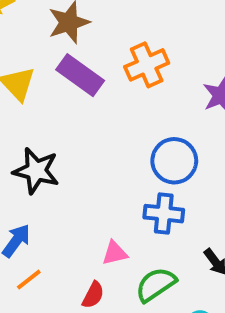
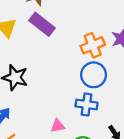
orange cross: (147, 65) -> (93, 45), moved

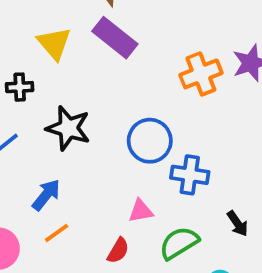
blue circle: (94, 75) -> (150, 141), moved

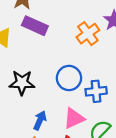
blue arrow: (46, 195) -> (40, 120), moved
pink triangle: (141, 211) -> (74, 118), size x1.5

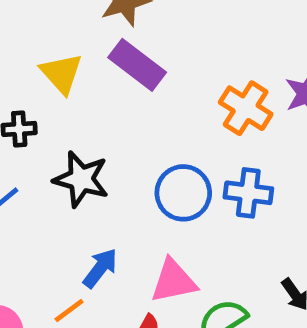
orange cross: (88, 34) -> (246, 108), turned -35
blue cross: (96, 91) -> (248, 193), moved

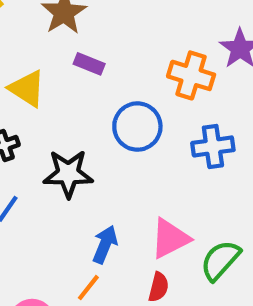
purple rectangle: (137, 65) -> (89, 64), size x0.6
blue circle: (183, 193) -> (137, 127), moved

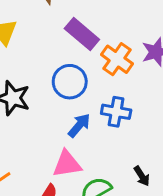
purple rectangle: (89, 64) -> (82, 34), moved, size x1.6
blue arrow: (105, 244) -> (79, 125), moved

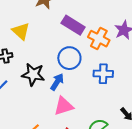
blue arrow: (79, 125) -> (57, 82), moved
pink triangle: (67, 164) -> (64, 106), moved

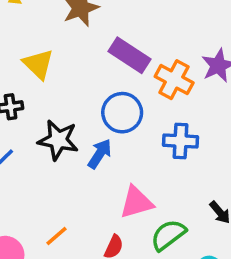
pink triangle: (64, 106) -> (136, 202), moved

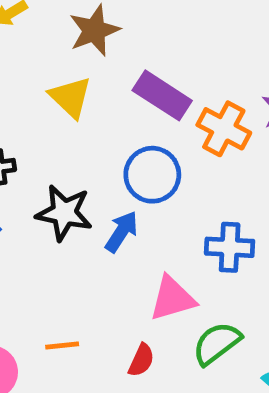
yellow triangle: (38, 64) -> (70, 97), moved
blue cross: (181, 141) -> (230, 247), moved
orange line: (56, 236) -> (62, 346), turned 35

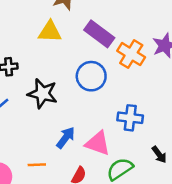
yellow triangle: (70, 97) -> (50, 32), turned -45
blue arrow: (121, 232) -> (66, 138), moved
pink triangle: (172, 298) -> (98, 143), turned 32

